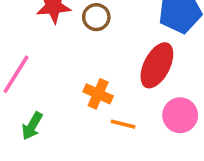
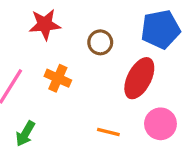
brown circle: (96, 17) -> (100, 42), moved
orange cross: (98, 94) -> (58, 78), moved

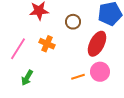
pink circle: (160, 124) -> (100, 72), moved
orange line: (108, 132) -> (78, 77), turned -32

